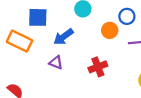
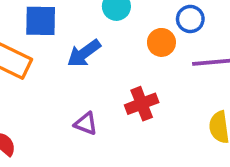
purple triangle: (56, 63) -> (86, 124), moved

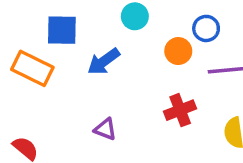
red cross: (142, 104) -> (180, 110), moved

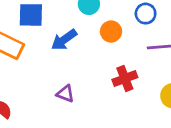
orange circle: (178, 51) -> (111, 32), moved

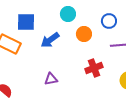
purple triangle: (65, 94) -> (51, 79), turned -32

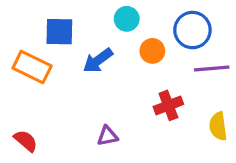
blue circle: (109, 21) -> (192, 30), size x1.5
purple triangle: (51, 79) -> (107, 136), moved

